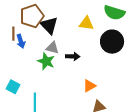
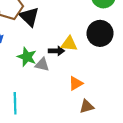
yellow triangle: (86, 23) -> (69, 44), moved
gray triangle: (52, 48) -> (42, 65), moved

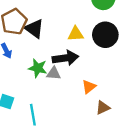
yellow triangle: (69, 44) -> (76, 34), moved
black arrow: (56, 51) -> (65, 58), size x1.6

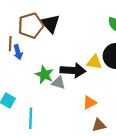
black triangle: (34, 29) -> (50, 24), moved
yellow triangle: (76, 34) -> (94, 62), moved

